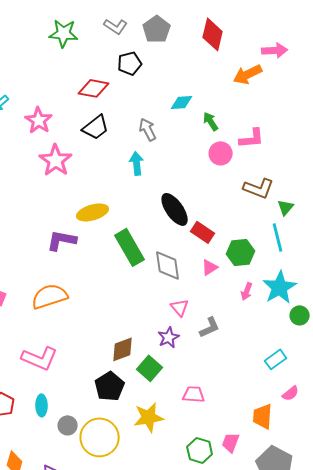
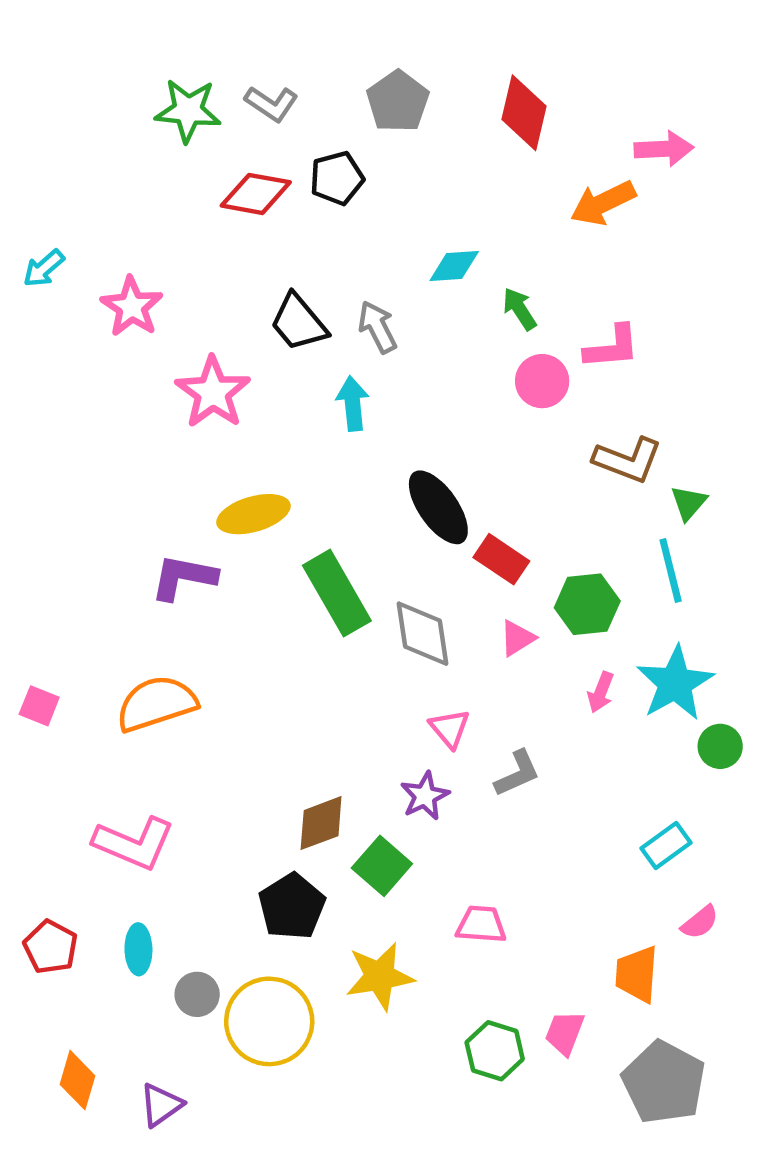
gray L-shape: (116, 26) -> (271, 104), moved
red diamond: (94, 88) -> (256, 194), moved
black trapezoid: (96, 127) -> (299, 322), moved, turned 88
pink star: (56, 160) -> (213, 392), moved

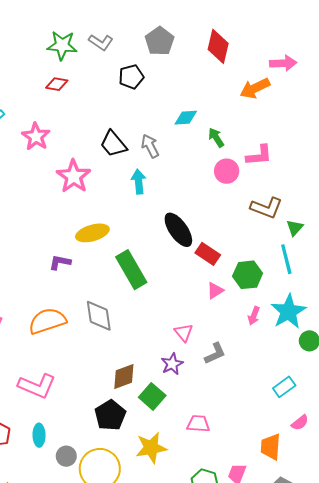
red diamond: (256, 194) -> (57, 84), moved, size x0.7
purple L-shape: (184, 577) -> (60, 262), size x0.7
gray diamond: (423, 634) -> (99, 316), moved

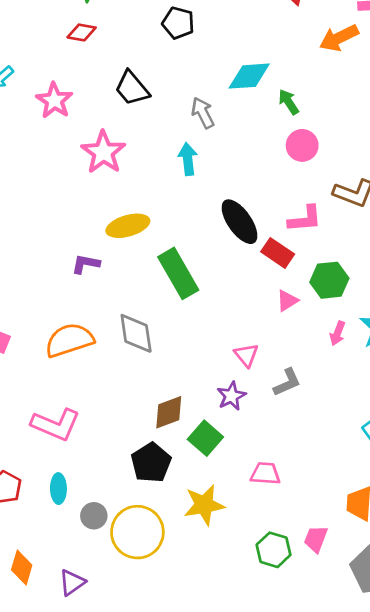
black pentagon: (131, 77) -> (178, 23), turned 30
cyan diamond: (186, 118) -> (249, 76), size x1.4
black trapezoid: (113, 144) -> (132, 88), moved
pink L-shape: (259, 155) -> (305, 219), moved

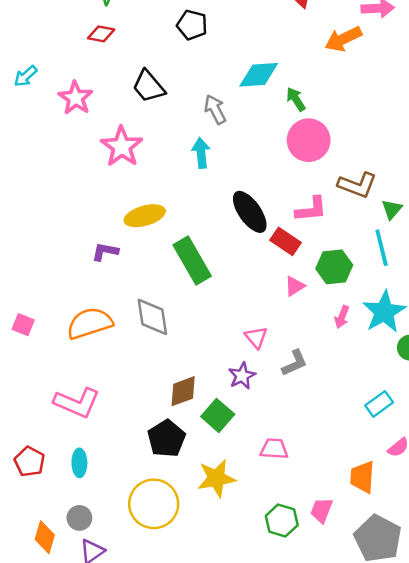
pink circle: (302, 145) -> (309, 140), size x1.4
gray circle: (94, 516) -> (79, 518), moved

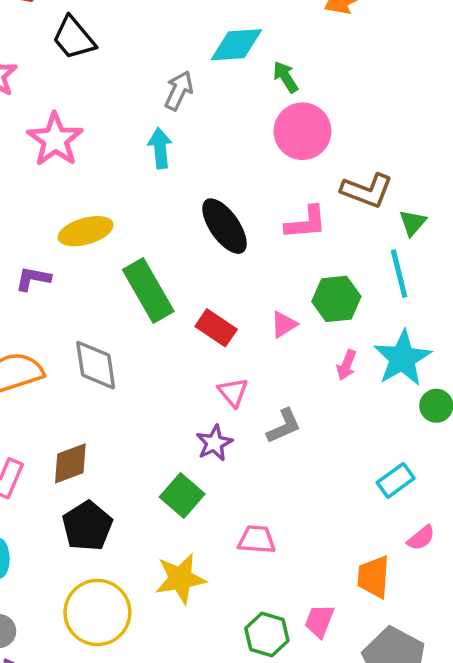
black trapezoid: (149, 86) -> (74, 38), moved
gray arrow: (215, 109) -> (179, 91), turned 52
red rectangle: (286, 241) -> (216, 328), moved
brown diamond: (183, 391) -> (70, 463), moved
black pentagon: (166, 439) -> (87, 526), moved

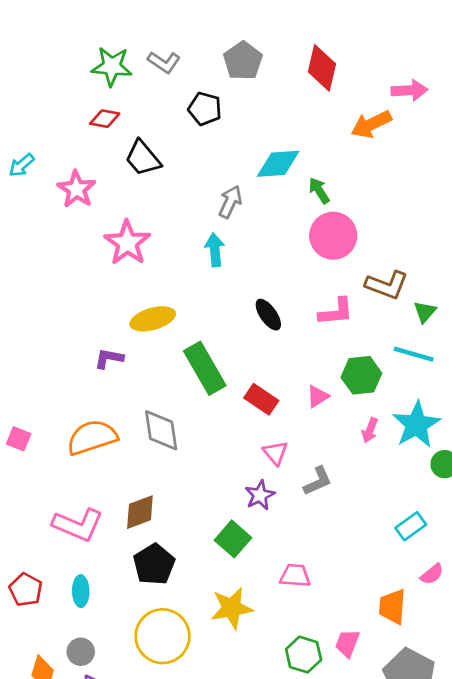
black ellipse: (225, 226) -> (268, 315), size x0.7
cyan line: (399, 274) -> (414, 354), turned -60

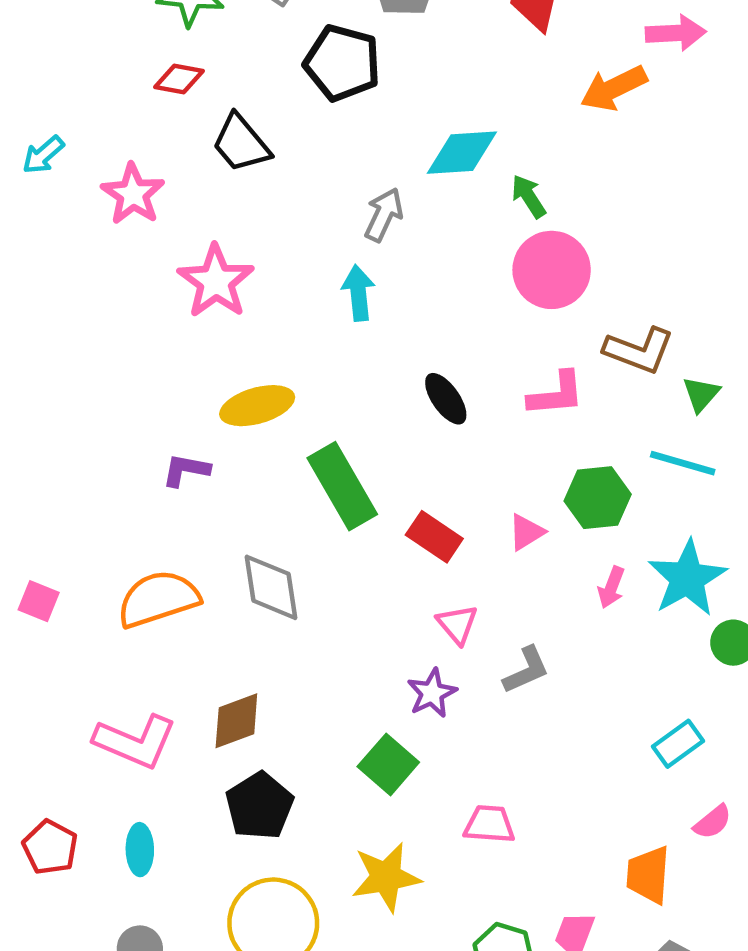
black pentagon: (205, 109) -> (342, 63), size x1.4

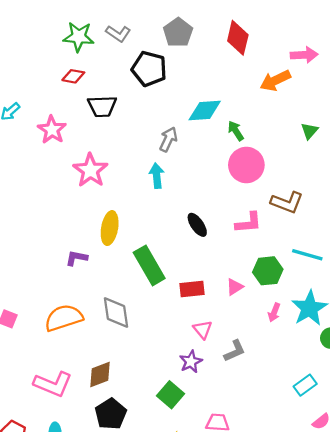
black trapezoid: (241, 143) -> (102, 106), turned -52
green triangle: (701, 394) -> (309, 131), moved
yellow ellipse: (257, 406) -> (110, 228), turned -64
red rectangle: (434, 537) -> (192, 289), turned -40

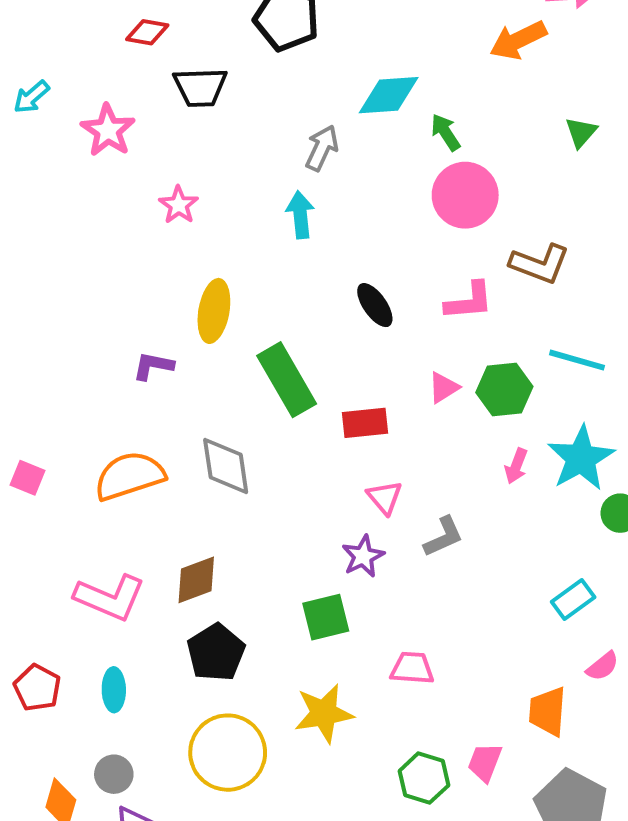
pink star: (90, 170) -> (179, 205), size x0.6
pink triangle: (235, 287) -> (444, 387), moved
green square: (171, 395) -> (326, 617), turned 35

